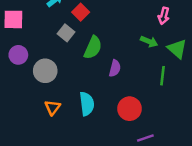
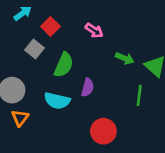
pink arrow: (164, 16) -> (94, 30), moved, turned -70
cyan semicircle: (87, 104) -> (57, 101), moved, turned 110
orange triangle: (53, 107) -> (20, 118), moved

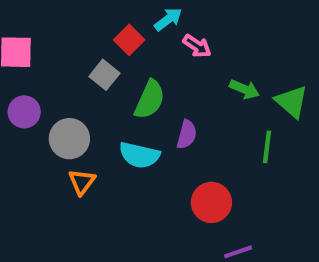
cyan arrow: (23, 13) -> (168, 19), moved

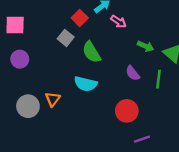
green semicircle: (150, 100) -> (91, 52), turned 125
purple semicircle: (187, 135) -> (133, 73), moved, turned 126
gray circle: (69, 139) -> (28, 106), moved

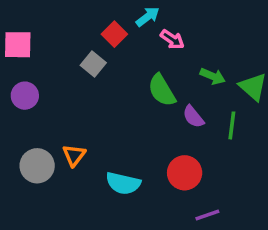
green semicircle: (91, 52) -> (162, 90), moved
cyan semicircle: (86, 84) -> (123, 183), moved

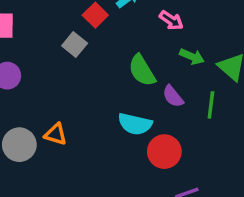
pink arrow: (172, 39) -> (171, 20), moved
orange triangle: (74, 155) -> (56, 134), turned -50
cyan semicircle: (123, 183) -> (135, 124), moved

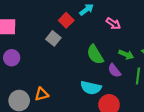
green arrow: (192, 57) -> (126, 55), moved
orange triangle: (56, 134) -> (42, 94), turned -32

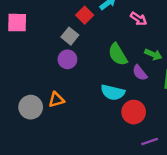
purple circle: (12, 58) -> (67, 59), moved

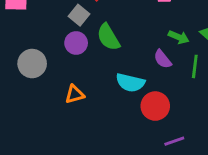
green semicircle: (118, 54) -> (108, 37), moved
orange triangle: (56, 100) -> (75, 94), moved
gray circle: (31, 107) -> (32, 64), moved

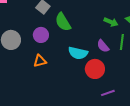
purple circle: (76, 43) -> (41, 35), moved
purple semicircle: (163, 59) -> (103, 46), moved

